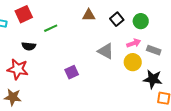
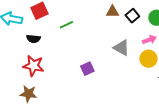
brown triangle: (89, 15) -> (112, 12), moved
black semicircle: (29, 46) -> (33, 39), moved

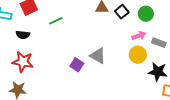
gray triangle: (121, 48) -> (98, 56), moved
purple square: (87, 69) -> (77, 65), turned -32

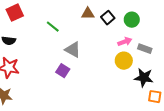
green line: (56, 21) -> (53, 27), moved, turned 64
gray triangle: (98, 56) -> (73, 50), moved

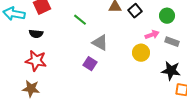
green circle: (132, 20) -> (167, 16), moved
yellow circle: (124, 61) -> (141, 53), moved

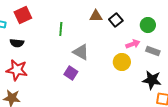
green line: (80, 20) -> (61, 29), turned 56

